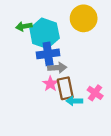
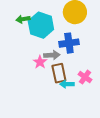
blue cross: (48, 54) -> (69, 43), moved
pink star: (50, 84) -> (40, 62), moved

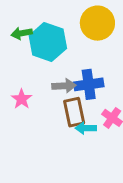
blue cross: (69, 43) -> (89, 84), moved
pink star: (40, 62) -> (22, 99), moved

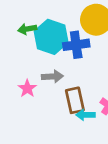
blue cross: (89, 84) -> (76, 45), moved
gray arrow: (64, 86) -> (52, 77), moved

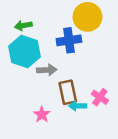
cyan hexagon: (51, 37) -> (25, 51), moved
pink star: (27, 88) -> (42, 114), moved

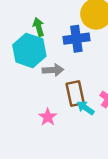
green arrow: (23, 26) -> (39, 27), moved, turned 84
cyan arrow: (78, 106) -> (86, 108), turned 35

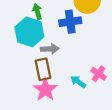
brown rectangle: (75, 93) -> (43, 69), moved
pink star: (48, 117) -> (45, 90), size x1.5

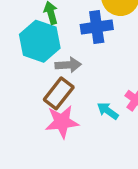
brown rectangle: (43, 69) -> (59, 93), turned 50
pink star: (45, 90) -> (62, 122), turned 30

